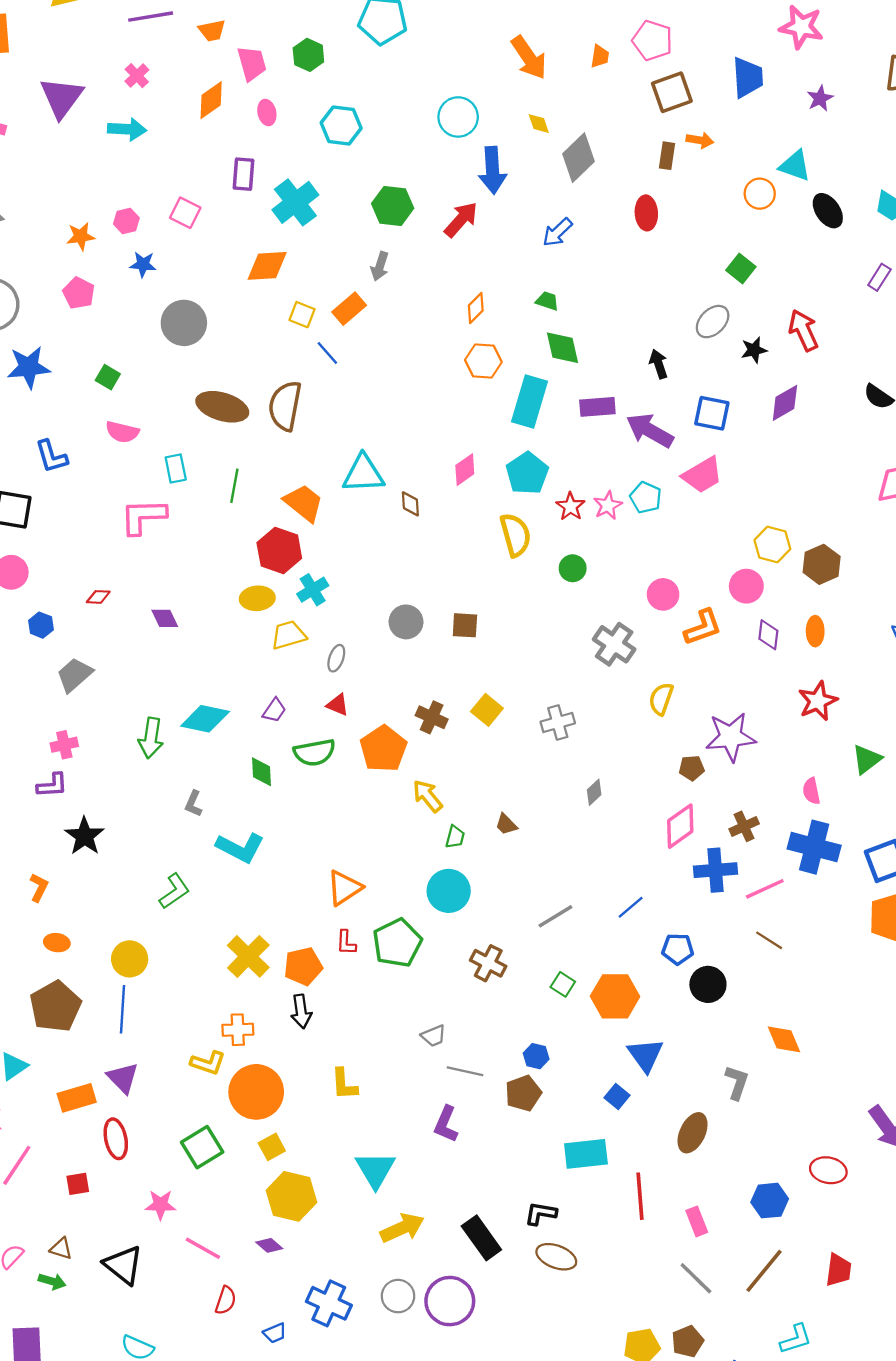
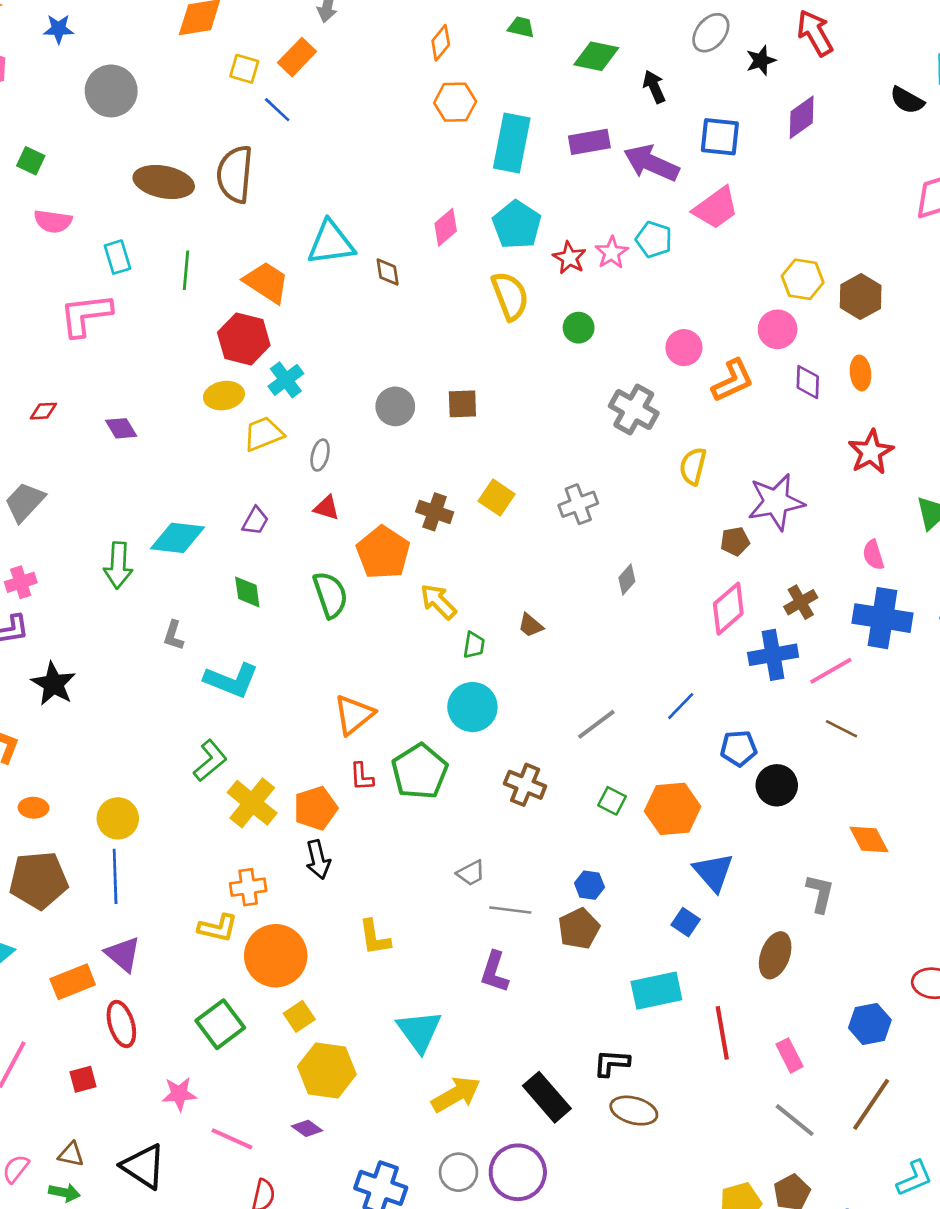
green diamond: (563, 348) -> (596, 56), moved, turned -60
green semicircle: (314, 753) -> (330, 595), moved, turned -93
green L-shape: (174, 891) -> (210, 761), moved
brown pentagon: (55, 1006) -> (39, 880), turned 30

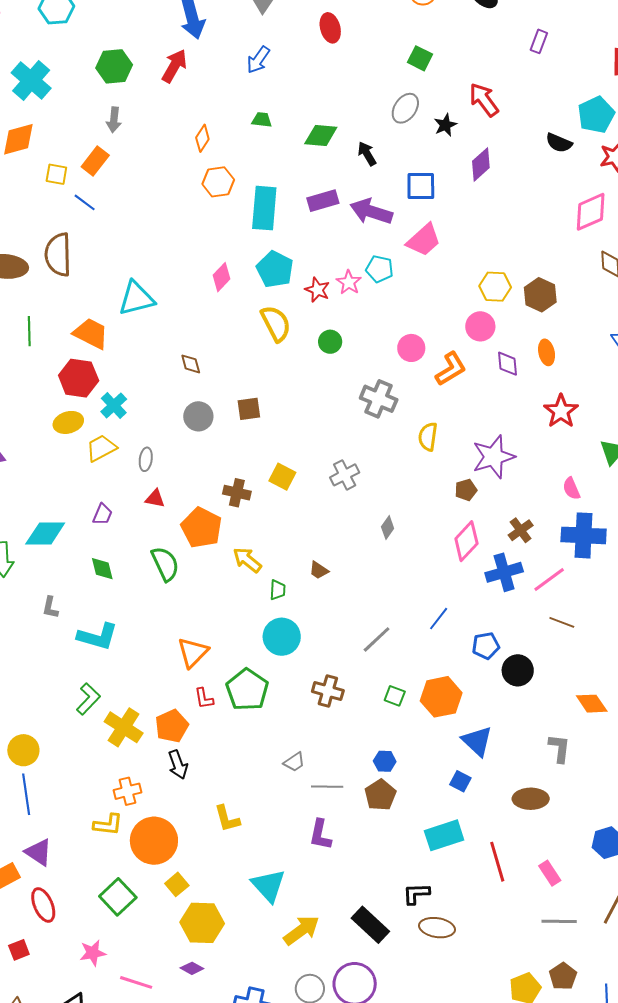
brown diamond: (388, 272) -> (191, 364), moved
brown ellipse: (775, 955) -> (531, 799), turned 76
gray line: (795, 1120) -> (559, 921), turned -32

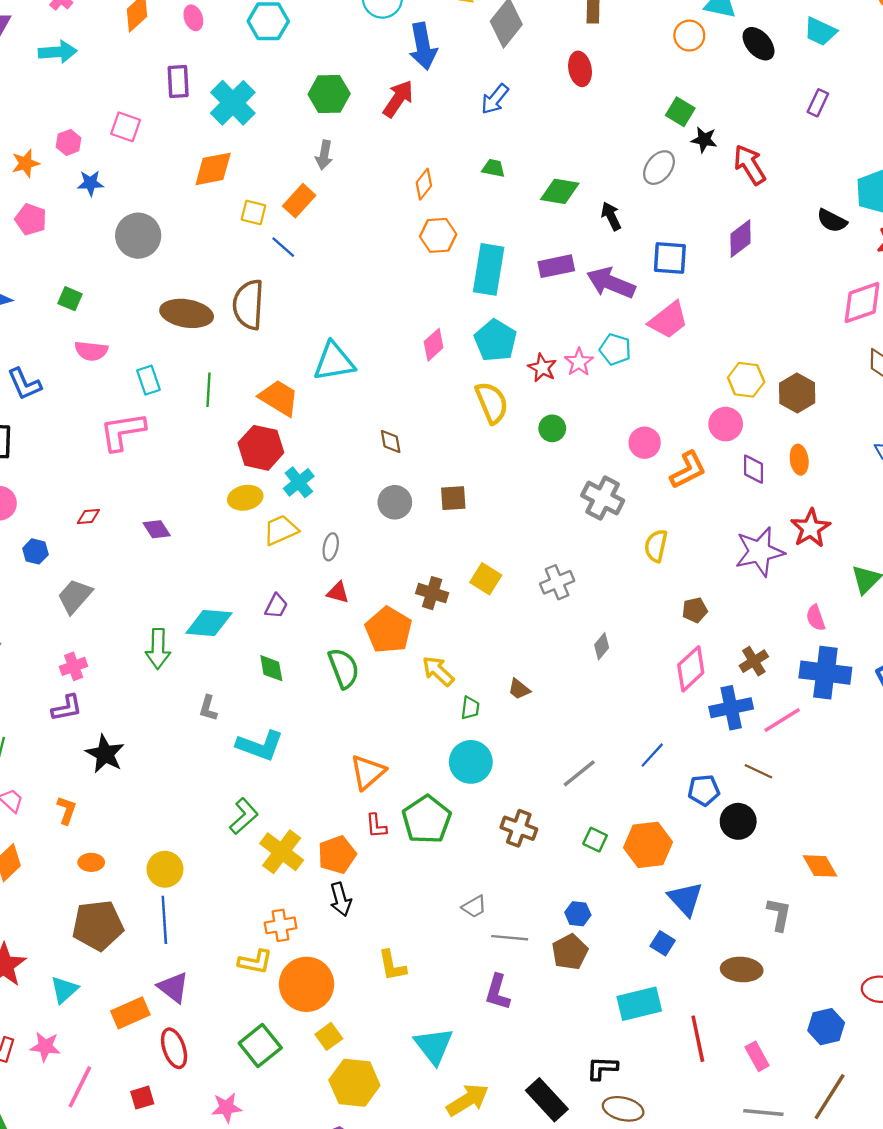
black star: (445, 125) -> (704, 140), moved, turned 30
purple star: (493, 457) -> (760, 552), moved
brown line: (562, 622) -> (758, 771), moved

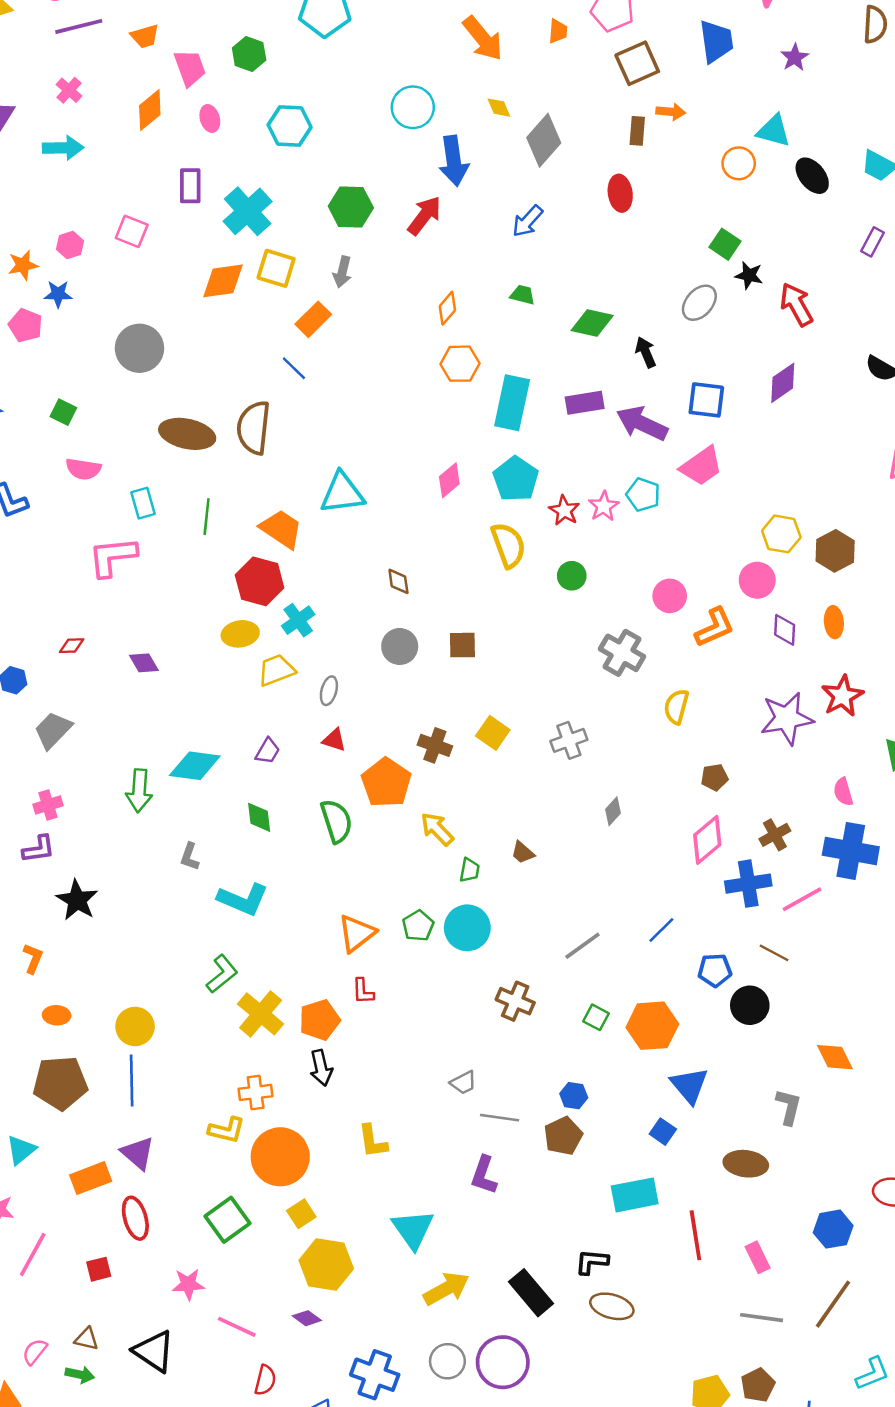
blue star: (91, 183) -> (58, 294), moved
yellow square: (254, 212) -> (276, 268), moved, size x1.4
green pentagon: (427, 820) -> (418, 926), moved, size x0.6

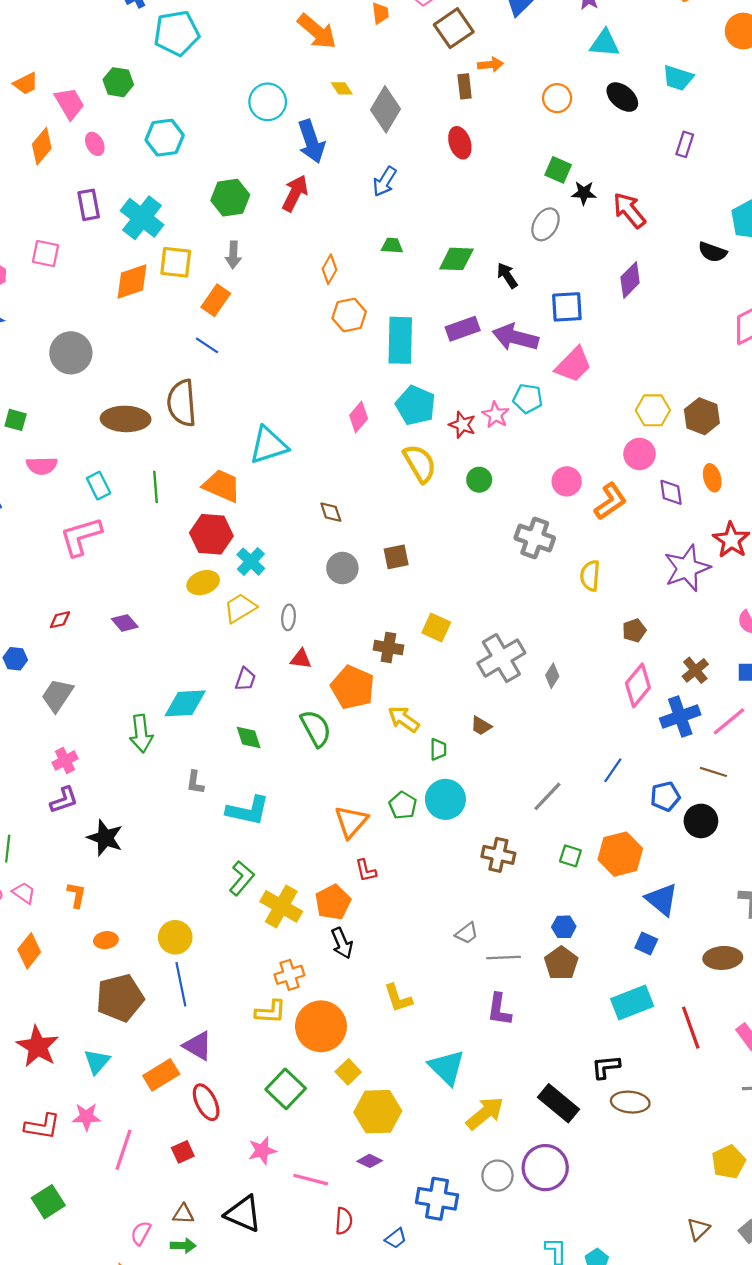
cyan triangle: (774, 131) -> (605, 43), moved
gray cross: (569, 740) -> (501, 658), moved, size x1.5

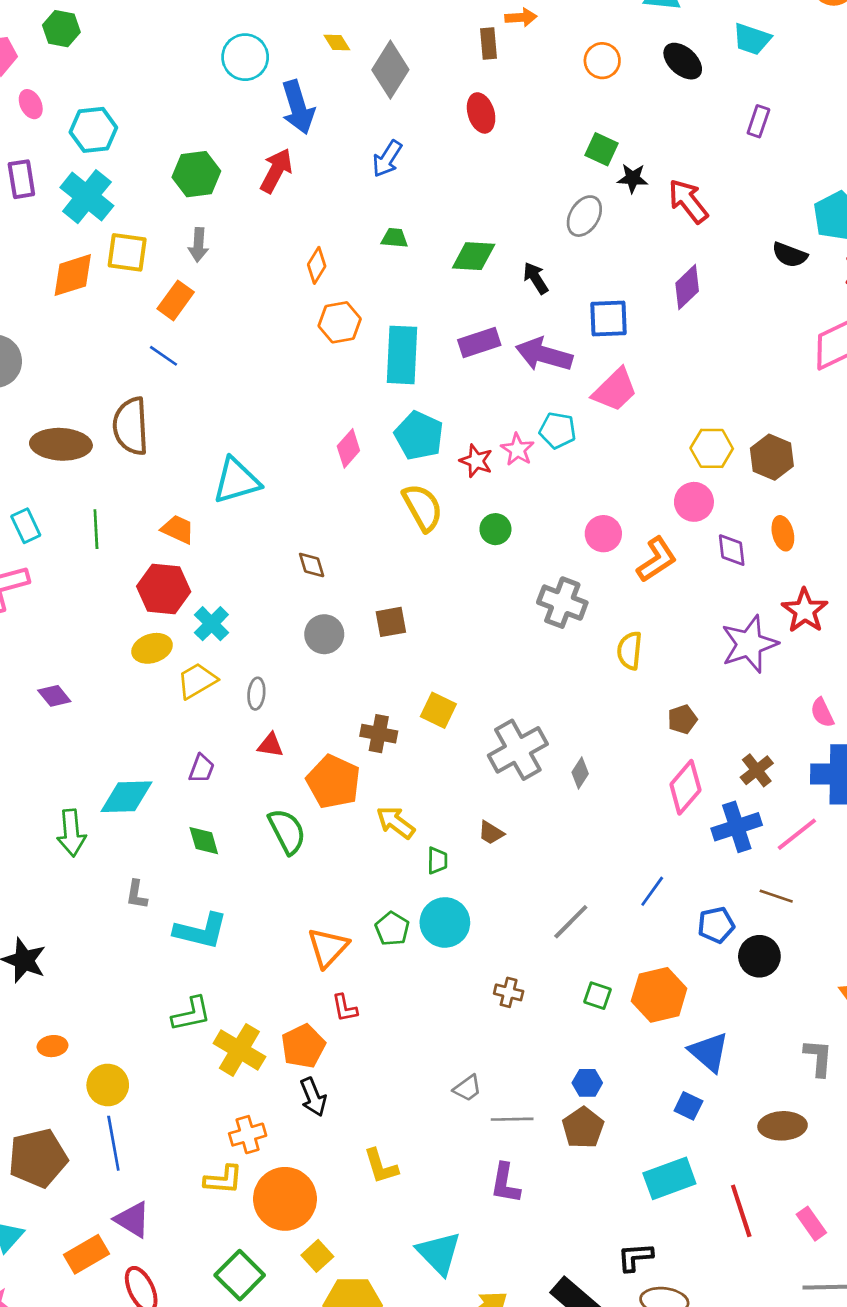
cyan hexagon: (165, 138) -> (93, 130), moved
orange trapezoid: (222, 486) -> (178, 529), size x0.7
brown cross: (498, 855) -> (509, 992), size x0.7
green L-shape: (242, 878) -> (191, 1014), turned 36
orange ellipse: (106, 940) -> (52, 1046), moved

